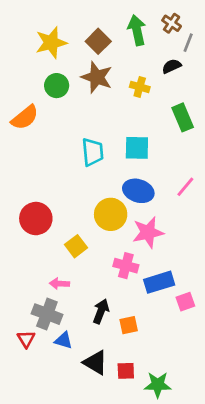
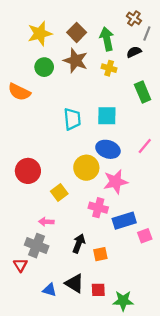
green arrow: (137, 30) -> (107, 39), moved
orange semicircle: (25, 117) -> (19, 92), turned 65
blue triangle: (64, 340) -> (50, 290), moved

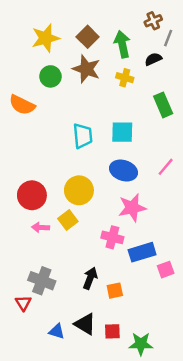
brown cross: (134, 18) -> (153, 21), turned 32
yellow circle: (86, 168) -> (79, 190), moved
pink arrow: (46, 222) -> (41, 227), moved

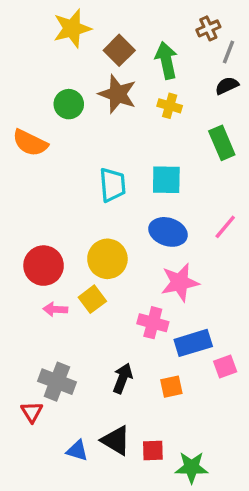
yellow star: (46, 38) -> (72, 28), moved
black semicircle: (153, 59) -> (227, 86), moved
orange square: (115, 291) -> (171, 387), moved

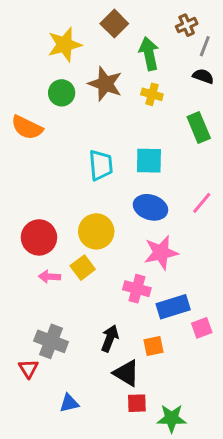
yellow star: (72, 28) -> (65, 45), moved
brown square: (119, 50) -> (114, 24), moved
black semicircle: (227, 86) -> (203, 76), turned 45
black triangle: (116, 440) -> (126, 373), moved
blue triangle: (77, 451) -> (69, 403), turned -30

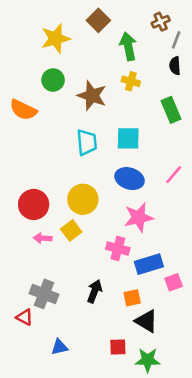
black semicircle: (203, 76) -> (175, 66), turned -114
brown star: (105, 84) -> (92, 96), moved
red triangle: (28, 369) -> (25, 317), turned -30
black triangle: (126, 373) -> (146, 321), moved

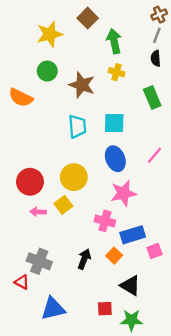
brown cross: (161, 22) -> (159, 15), moved
blue ellipse: (130, 179) -> (115, 159), turned 50
orange square: (132, 298) -> (114, 256), moved, turned -35
blue triangle: (60, 347) -> (53, 309), size x1.6

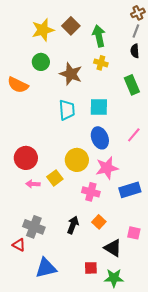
brown square: (88, 18) -> (71, 26), moved
yellow circle: (74, 177) -> (77, 160), moved
blue rectangle: (133, 235) -> (130, 190), moved
pink square: (155, 251) -> (134, 233), moved, turned 32

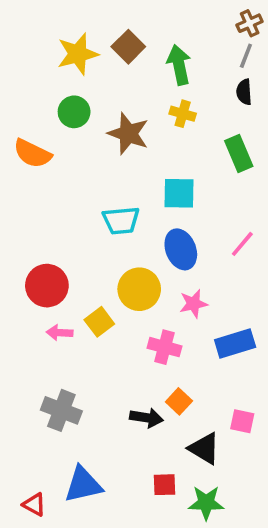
cyan trapezoid: (67, 110) -> (121, 220), moved, turned 90
pink star: (107, 168) -> (193, 304), size x0.7
black arrow: (73, 225) -> (146, 418), moved, turned 78
red triangle: (19, 245) -> (34, 505), moved

